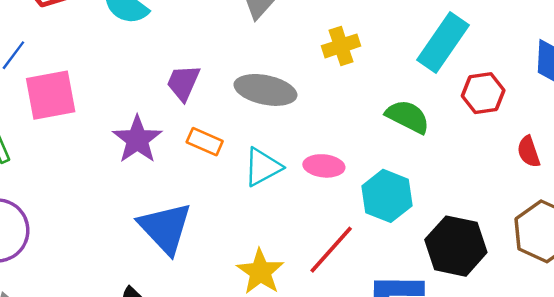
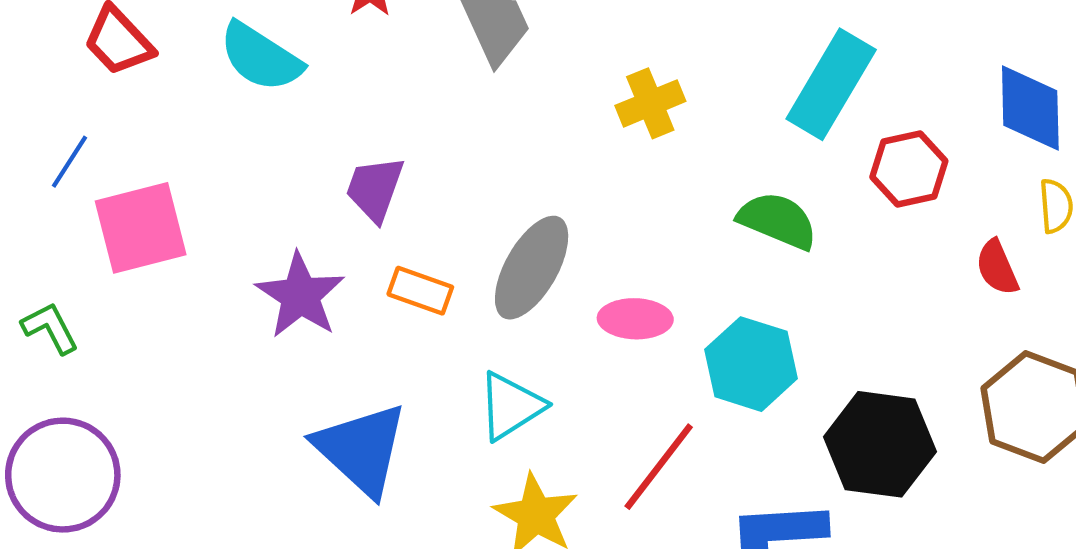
gray ellipse: (265, 90) -> (532, 268), moved, turned -68
cyan triangle: (263, 167) -> (511, 406), moved

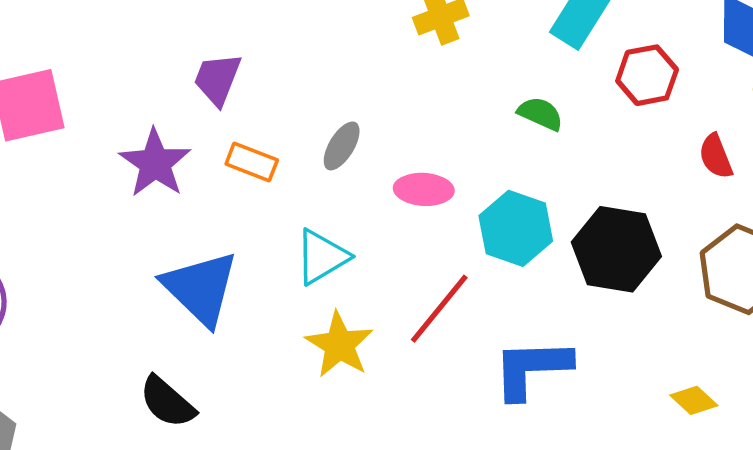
green semicircle: (778, 221) -> (540, 114), size x0.7
gray ellipse: (532, 268) -> (342, 146), size x0.6
black hexagon: (880, 444) -> (616, 249), moved

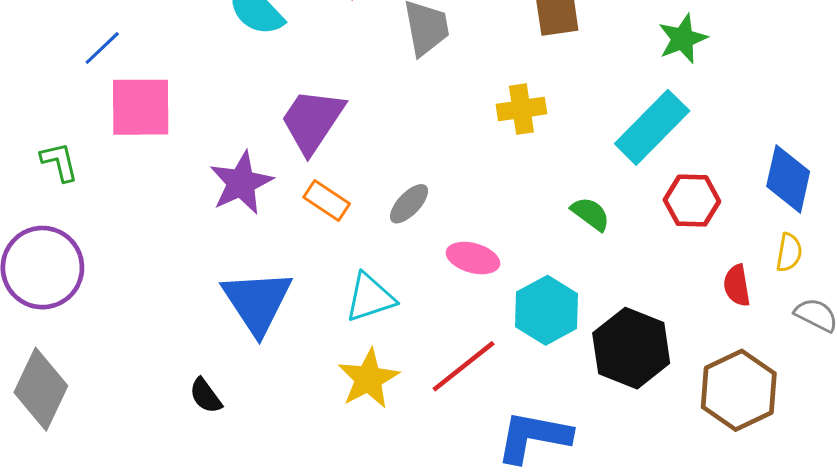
purple trapezoid: (217, 79) -> (312, 121), size x1.4
black semicircle: (167, 402) -> (206, 396), size x0.7

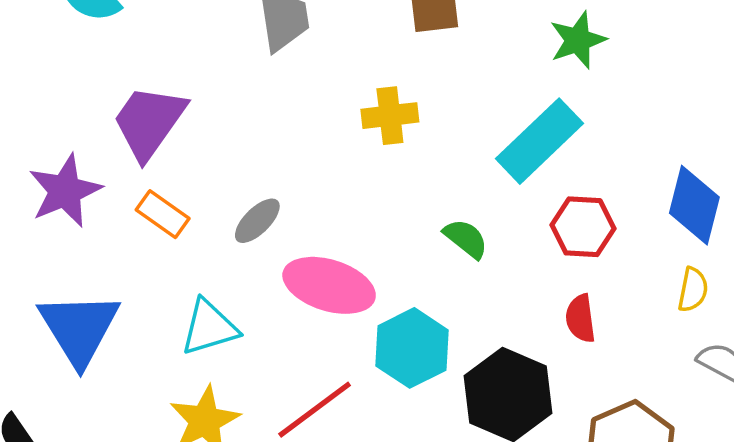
pink ellipse: (473, 258) -> (329, 285), size x1.5
red semicircle: (737, 285) -> (580, 318), moved

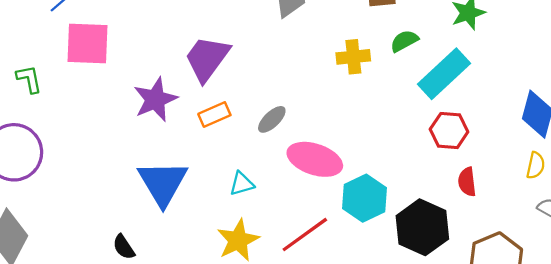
orange rectangle: (163, 214) -> (214, 115), turned -60
red hexagon: (583, 227) -> (449, 131), moved
green semicircle: (466, 239) -> (404, 41), moved, turned -68
cyan triangle: (209, 327) -> (242, 184), size x0.7

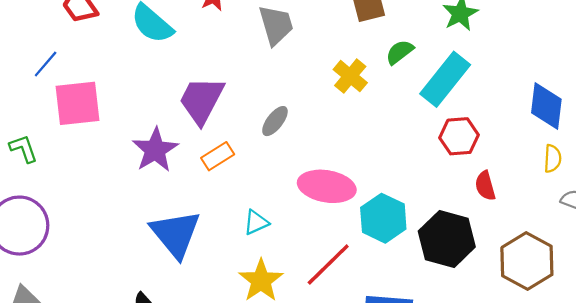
yellow cross: (353, 57) -> (350, 76), turned -36
gray ellipse: (272, 119) -> (275, 121), moved

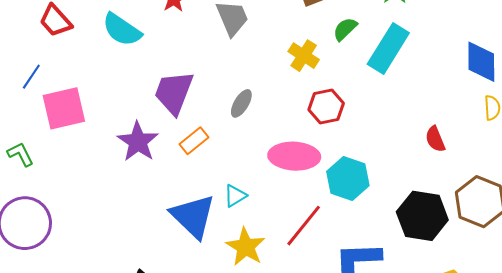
red hexagon: (459, 136) -> (326, 106), moved
blue triangle: (176, 234) -> (193, 216), moved
black hexagon: (447, 239) -> (422, 216), moved

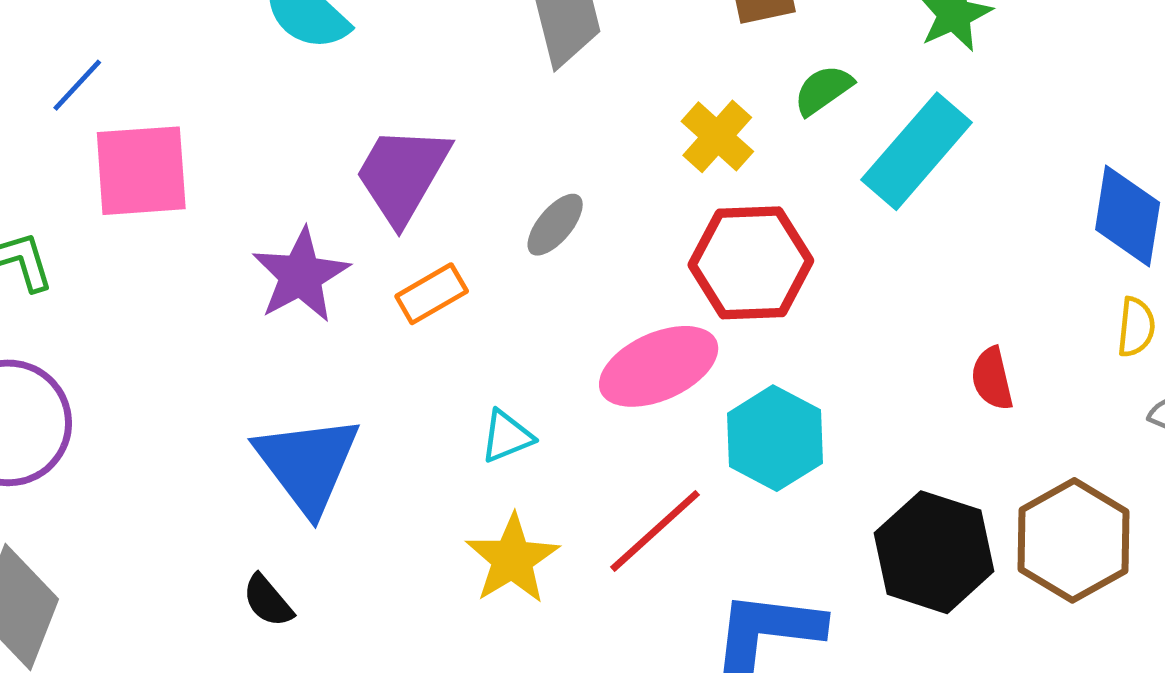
red hexagon: (326, 106) -> (751, 263), size x1.4
pink ellipse: (294, 156) -> (659, 366), turned -36
blue triangle: (193, 216) -> (308, 464), moved

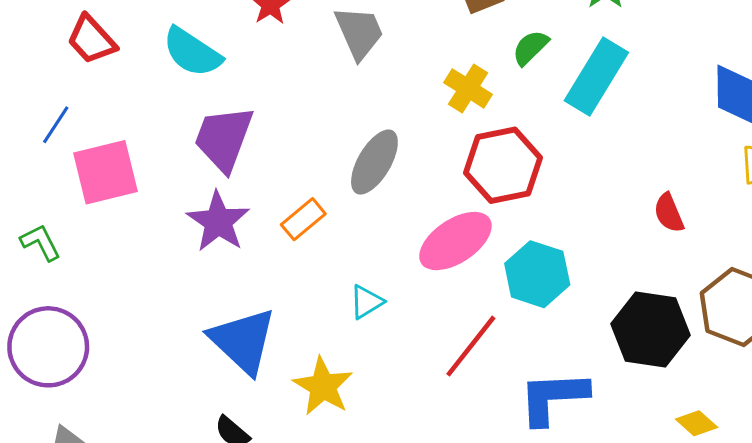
purple trapezoid: (402, 175) -> (224, 139), moved
gray ellipse: (555, 225) -> (374, 162), size x1.5
yellow star: (512, 559) -> (323, 386), moved

